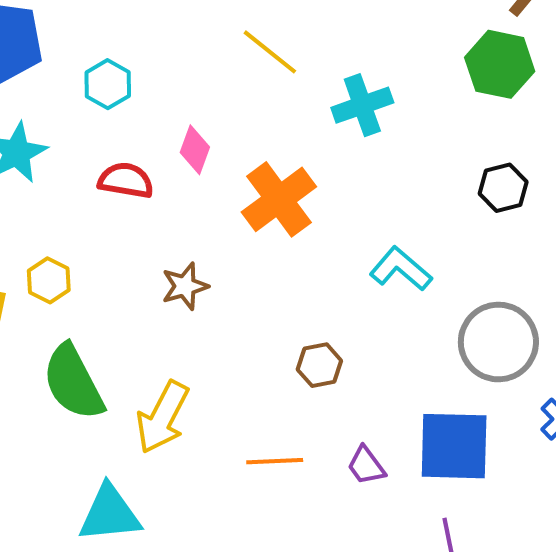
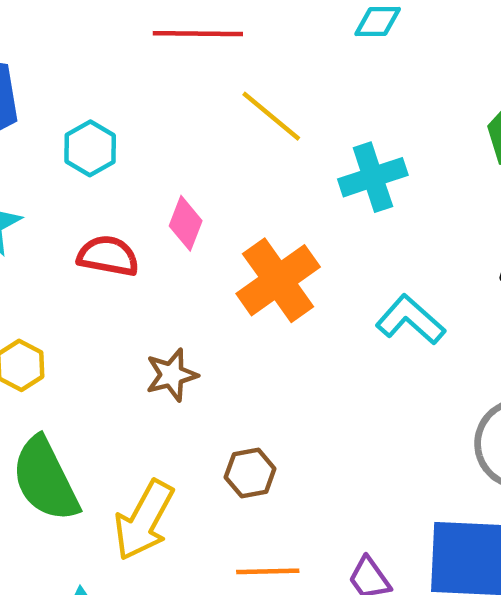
cyan L-shape: (401, 269) -> (410, 320), moved
brown hexagon: (319, 365) -> (250, 473), moved

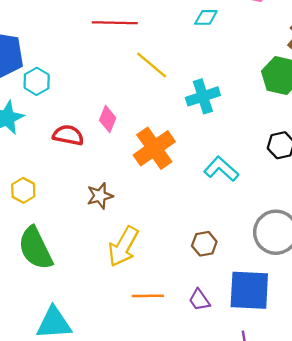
cyan hexagon: (90, 148) -> (37, 81), moved
brown hexagon: (250, 473) -> (204, 244), moved
yellow arrow: (144, 520) -> (123, 246), moved

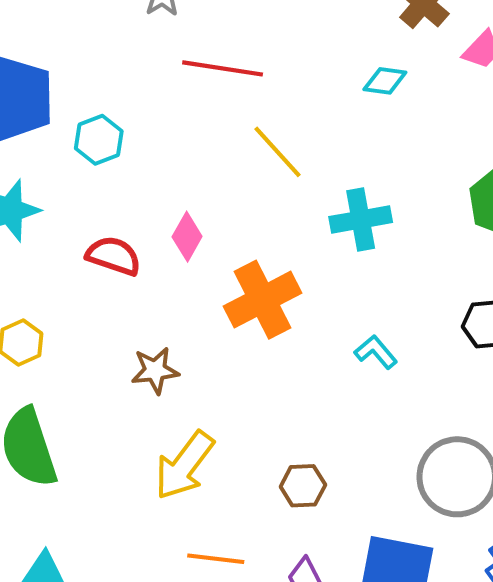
cyan hexagon: (37, 81) -> (99, 140), moved
cyan L-shape: (221, 169) -> (376, 352), size x0.7
brown hexagon: (204, 244) -> (303, 486), moved

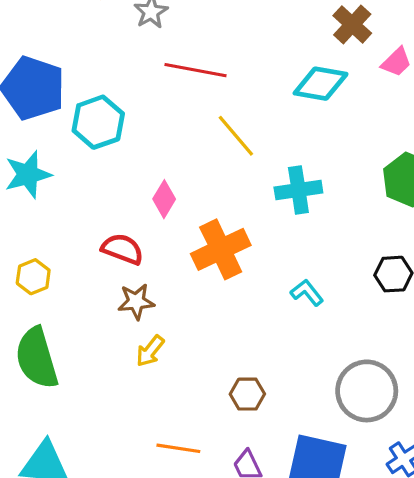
cyan diamond: (385, 81) -> (321, 84), size x1.6
cyan hexagon: (99, 140) -> (98, 122), size x1.4
red semicircle: (114, 256) -> (123, 249), moved
yellow arrow: (184, 465) -> (150, 351), moved, size x0.6

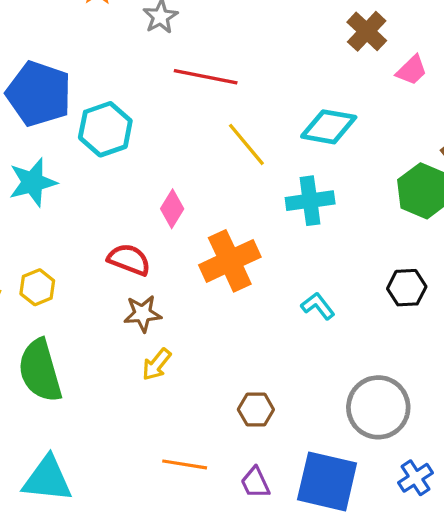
cyan diamond: (321, 84) -> (329, 127), moved

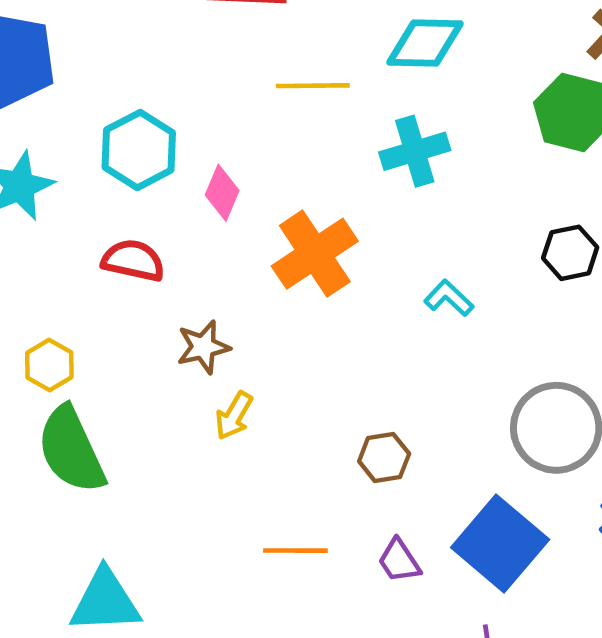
cyan hexagon: (105, 129) -> (139, 150), moved
yellow line: (246, 144) -> (313, 86), turned -42
red semicircle: (129, 260) -> (133, 260), moved
yellow hexagon: (37, 287) -> (49, 365), moved
blue square: (327, 481) -> (500, 543), turned 36

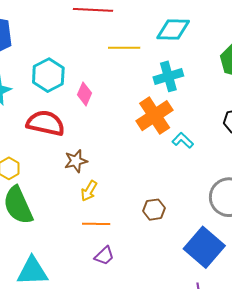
orange cross: (315, 254) -> (155, 116), moved
red semicircle: (133, 260) -> (46, 123), size x1.4
orange line: (295, 551) -> (96, 224), moved
purple trapezoid: (399, 561) -> (104, 256), moved, turned -100

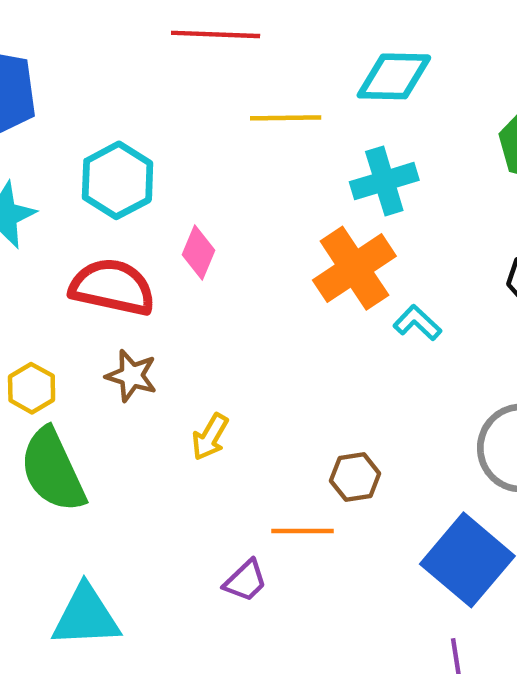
pink diamond: (84, 94) -> (199, 253), moved
brown star: (76, 161) -> (131, 376), moved, turned 30
orange line: (96, 224) -> (302, 531), moved

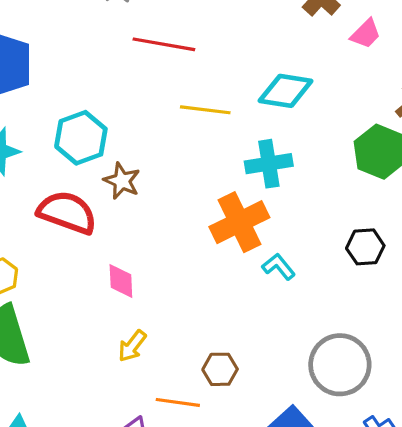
pink diamond: (199, 253) -> (121, 281), moved, turned -33
brown star: (131, 376) -> (122, 181), moved
yellow arrow: (210, 437) -> (132, 346), moved

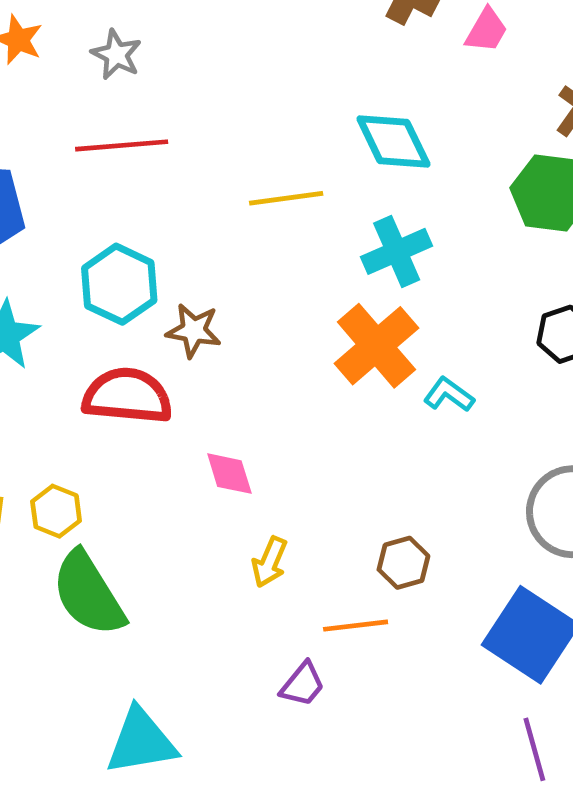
red line: (164, 44) -> (122, 145), moved
cyan diamond: (286, 91) -> (393, 142), turned 70

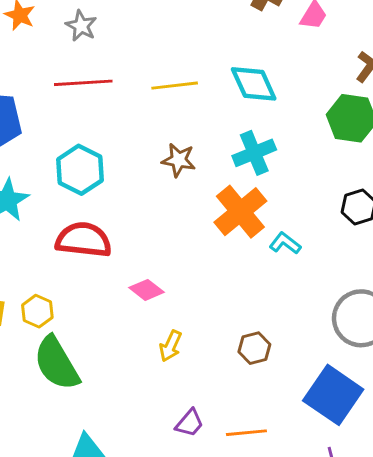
yellow line: (286, 198) -> (175, 86), moved
brown star: (194, 331) -> (179, 160), moved
pink diamond: (229, 474) -> (147, 290), turned -36
orange line: (356, 626) -> (246, 433), moved

